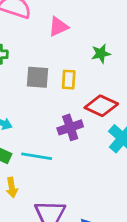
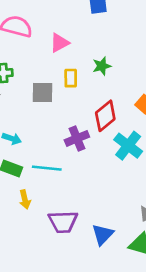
yellow rectangle: (69, 80) -> (71, 78), moved
red diamond: (101, 106) -> (105, 116), turned -60

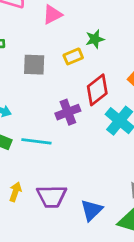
yellow rectangle: (71, 78) -> (73, 56), moved, turned 66
yellow arrow: (25, 199) -> (15, 192), moved, turned -150

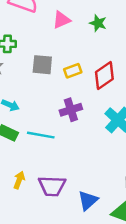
green star: (95, 39) -> (98, 23), moved, turned 30
yellow rectangle: (73, 56) -> (73, 71), moved
red diamond: (97, 90) -> (104, 75), moved

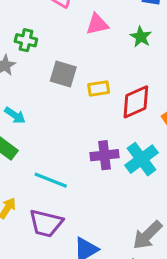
purple cross: (71, 110) -> (104, 155), moved
cyan line: (41, 135) -> (51, 180), moved

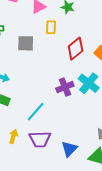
yellow rectangle: (99, 89) -> (51, 27), moved, turned -64
cyan line: (51, 180) -> (36, 112), turned -55

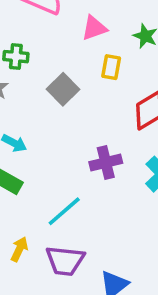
gray square: (26, 43) -> (63, 89), turned 36
purple cross: (65, 87) -> (106, 163), moved

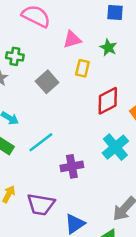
purple cross: (106, 163) -> (72, 166), moved
cyan line: (64, 211) -> (41, 142), moved

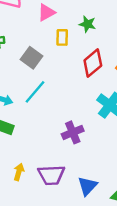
green star: (108, 47) -> (88, 24), moved
cyan line: (41, 142) -> (35, 92), moved

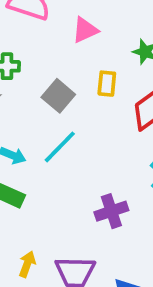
yellow rectangle: (62, 37) -> (107, 84), moved

